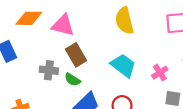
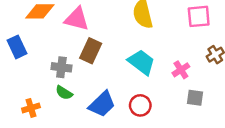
brown rectangle: (76, 55) -> (91, 51), turned 55
green semicircle: (72, 80) -> (64, 93), moved

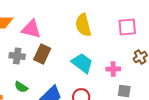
gray cross: (61, 67) -> (17, 56), moved
pink cross: (181, 70) -> (113, 69), turned 32

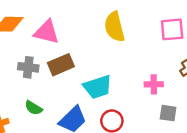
brown rectangle: (42, 54) -> (61, 65), turned 42
cyan trapezoid: (82, 63) -> (98, 87), moved, turned 125

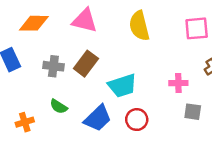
pink triangle: (47, 32) -> (85, 21), moved
brown rectangle: (61, 65) -> (86, 64), turned -30

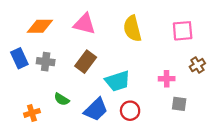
gray cross: (53, 66) -> (46, 62), moved

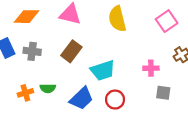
pink square: (183, 31) -> (167, 21), turned -30
green semicircle: (62, 99) -> (48, 88), turned -32
orange cross: (32, 113) -> (25, 93), moved

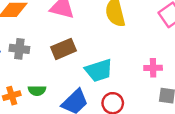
brown rectangle: (71, 51) -> (63, 49), turned 30

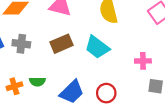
cyan trapezoid: (99, 70) -> (97, 47), moved, turned 55

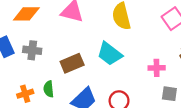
brown rectangle: (61, 44) -> (72, 63), moved
green semicircle: (37, 82) -> (49, 89), turned 84

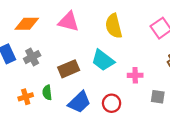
gray cross: (32, 50) -> (32, 57), turned -35
pink cross: (157, 68) -> (135, 75), moved

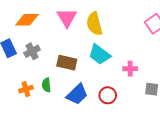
pink triangle: (69, 22) -> (67, 18), turned 45
yellow semicircle: (114, 26) -> (94, 24), moved
brown rectangle: (69, 69) -> (67, 63), turned 36

